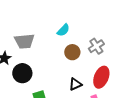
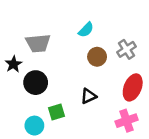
black triangle: (75, 84) -> (88, 96), moved

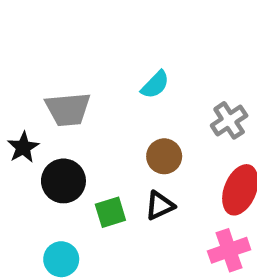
brown circle: (97, 57) -> (164, 156), moved
green square: (57, 112) -> (110, 212), moved

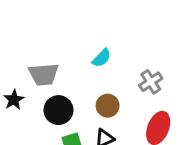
black circle: (63, 181) -> (58, 110), moved

